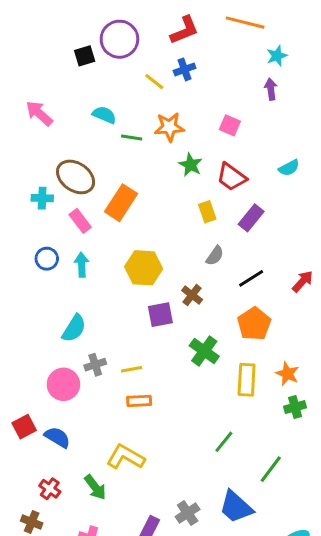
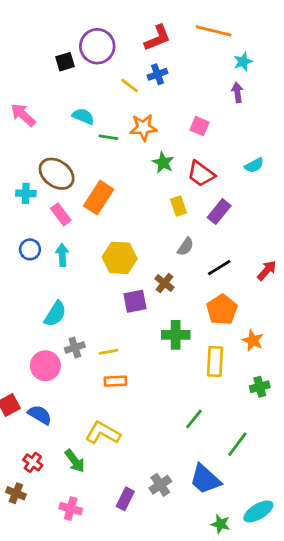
green cross: (204, 351) -> (176, 335), turned -36
orange star: (287, 374) -> (253, 340), moved

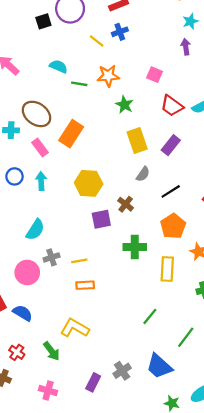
red trapezoid: (201, 174) -> (172, 106), moved
yellow rectangle: (179, 206) -> (137, 141), size x1.5

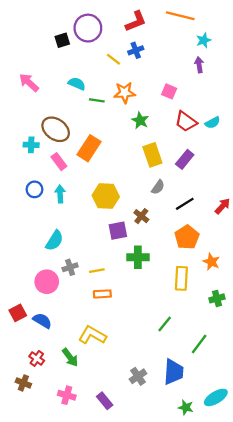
green cross: (135, 247) -> (138, 257), moved
blue trapezoid: (159, 366) -> (174, 372), turned -128
purple rectangle: (93, 382) -> (105, 401), moved, turned -66

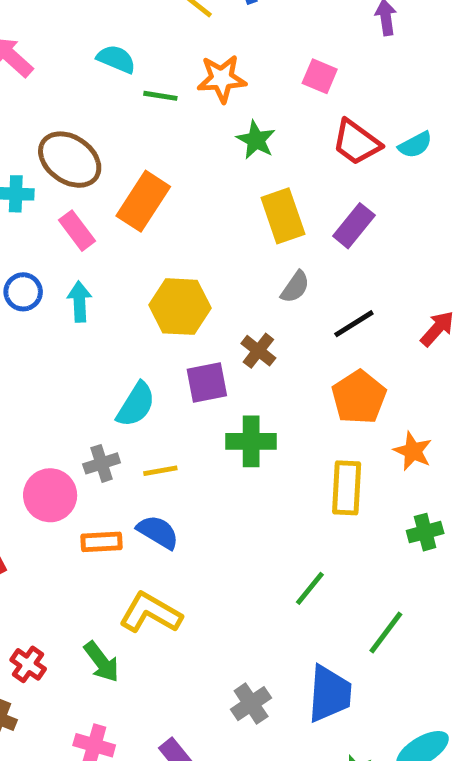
cyan semicircle: (55, 241) -> (136, 405), moved
orange rectangle: (102, 294) -> (102, 542), moved
blue semicircle: (42, 321) -> (158, 532), moved

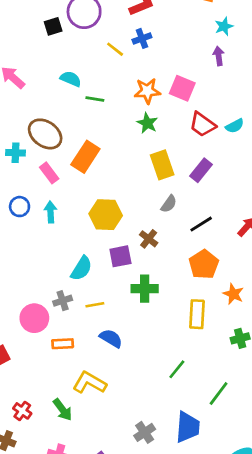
pink square: (320, 76) -> (182, 88), size x1.4
orange star: (222, 79) -> (147, 91), moved
blue semicircle: (158, 532) -> (111, 338), moved

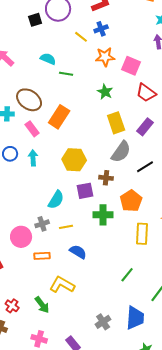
orange star: (147, 91) -> (105, 57), moved
gray semicircle: (169, 204) -> (121, 152), size x1.6
brown cross: (149, 239) -> (106, 178), turned -32
orange pentagon: (204, 264) -> (131, 201), moved

